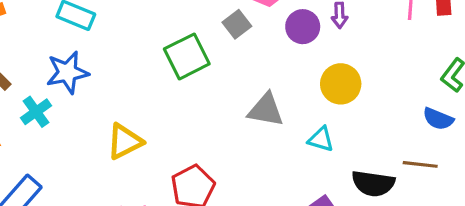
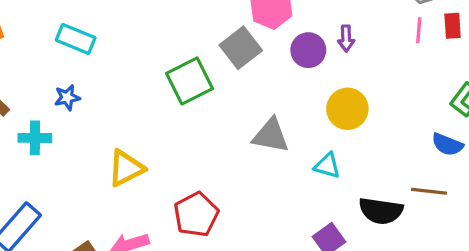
gray square: (237, 24) -> (241, 48), size x1.4
blue star: (67, 72) -> (67, 97), size x0.6
cyan cross: (36, 112) -> (35, 138), turned 36

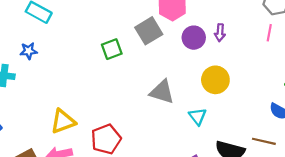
green square: (190, 81) -> (112, 49), size x0.7
cyan triangle: (327, 166) -> (198, 116), turned 30
yellow triangle: (126, 168) -> (63, 121), moved

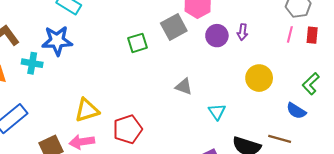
blue star: (29, 51) -> (57, 41), size x1.8
yellow circle: (215, 80) -> (259, 78), moved
gray triangle: (162, 92) -> (184, 86), size x0.7

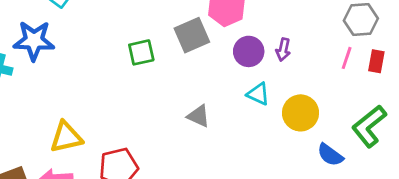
green L-shape: (311, 84) -> (369, 126), size x1.4
blue semicircle: (296, 111) -> (330, 155), moved
cyan triangle: (217, 112) -> (258, 94), moved, turned -36

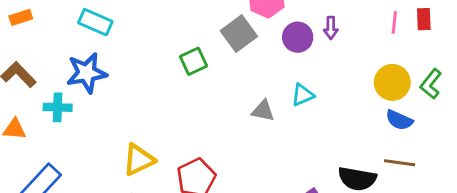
cyan triangle: (258, 94) -> (303, 95), moved, turned -35
yellow circle: (301, 113) -> (392, 82), moved
green L-shape: (369, 126) -> (431, 84), size x0.7

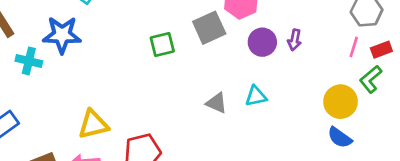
red rectangle: (424, 19) -> (381, 50), turned 60
green L-shape: (431, 84) -> (371, 79), moved

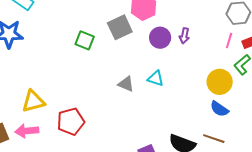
green square: (162, 45) -> (85, 40), turned 36
cyan triangle: (256, 96) -> (156, 78), turned 30

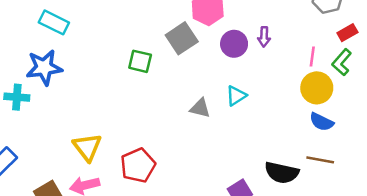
pink line: (229, 40) -> (312, 56), moved
cyan triangle: (156, 78) -> (236, 96), turned -42
yellow triangle: (33, 101) -> (87, 147), turned -45

